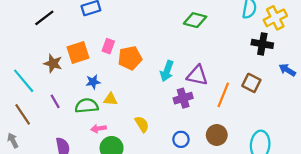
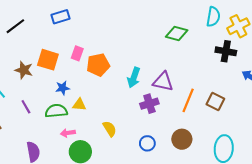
green diamond: (195, 20) -> (177, 33), moved
orange square: (78, 53) -> (48, 60), turned 35
brown square: (251, 83) -> (215, 102), moved

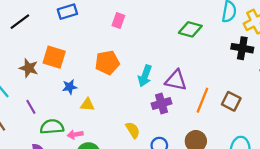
pink rectangle: (77, 53) -> (118, 20), moved
green semicircle: (56, 111) -> (52, 127), moved
yellow semicircle: (110, 129) -> (133, 130), moved

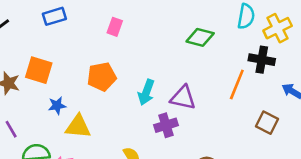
orange line: (202, 100) -> (237, 85), moved
brown square: (231, 101) -> (267, 123), moved
yellow triangle: (87, 105) -> (78, 127), size x1.5

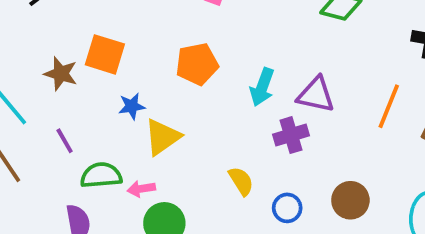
orange line: (237, 85) -> (389, 106), moved
yellow triangle: (78, 127) -> (162, 137), turned -40

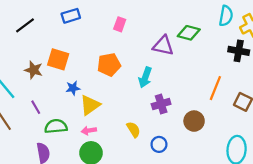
purple triangle: (316, 95) -> (163, 46), moved
pink arrow: (141, 189) -> (89, 131), moved
brown circle: (350, 200) -> (194, 121), moved

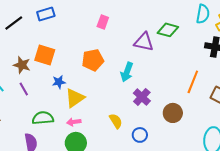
blue rectangle: (71, 16) -> (46, 14), moved
purple cross: (161, 104) -> (142, 97), turned -30
purple line: (36, 107) -> (24, 89), moved

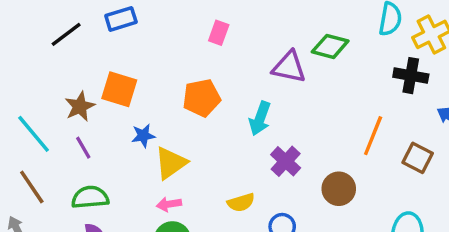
brown star: (22, 65) -> (80, 106), turned 30
green semicircle: (43, 118) -> (90, 197), moved
yellow semicircle: (116, 121) -> (241, 202), turned 105

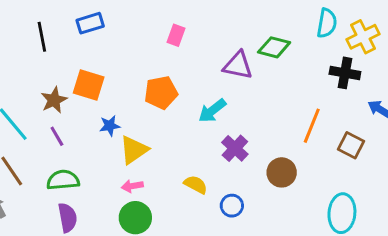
black line: (66, 34) -> (42, 37), turned -64
cyan arrow: (260, 118) -> (212, 111), turned 32
yellow semicircle: (241, 202) -> (196, 185), turned -135

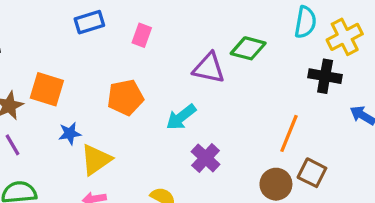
blue rectangle: (90, 23) -> (89, 22), moved
brown square: (351, 145) -> (312, 173), moved
brown circle: (282, 172) -> (276, 184), moved

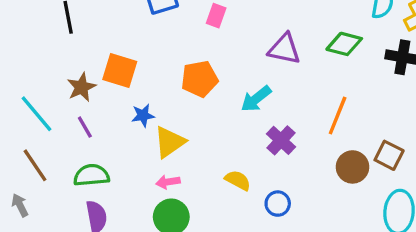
green diamond: (248, 48) -> (344, 44), moved
orange line: (289, 133) -> (338, 115), moved

